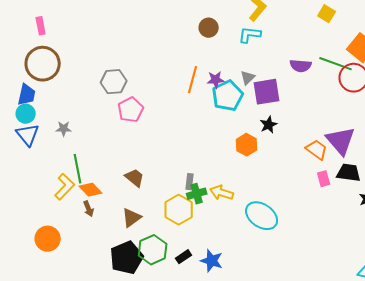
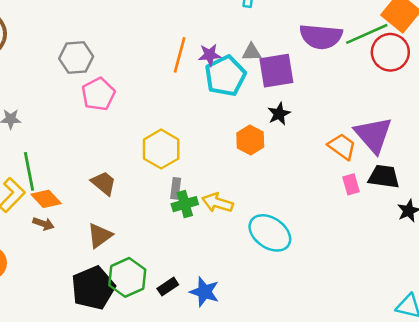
green line: (336, 64) -> (367, 34), turned -44
purple semicircle: (301, 66) -> (321, 37), size x1.5
gray triangle: (248, 78) -> (252, 52), turned 42
brown arrow: (89, 209) -> (43, 224), turned -49
yellow hexagon: (179, 210) -> (161, 149), moved

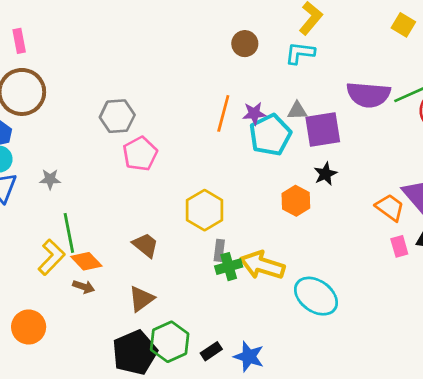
yellow arrow: (218, 203) -> (262, 265), size x1.4

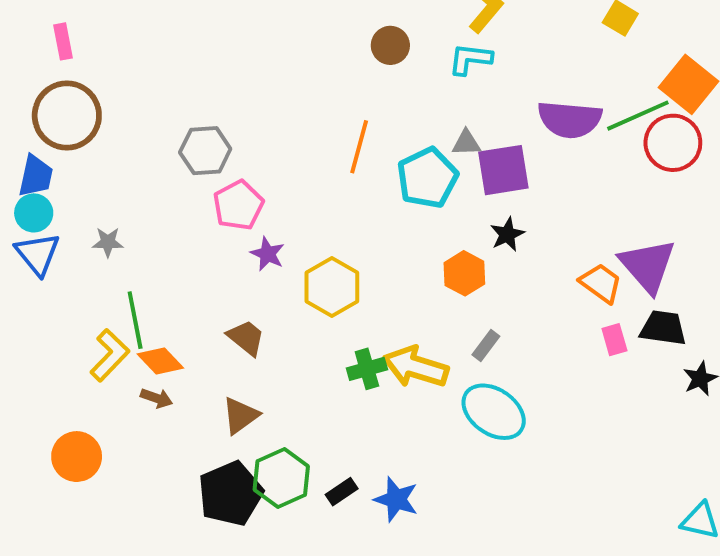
purple star: (254, 113) -> (268, 254), moved, turned 30
gray rectangle: (219, 250) -> (486, 345), moved, turned 30

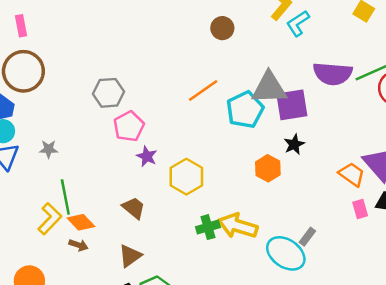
cyan L-shape: (470, 59) -> (298, 23), moved, turned -40
gray triangle: (466, 143) -> (269, 88), size x2.0
orange line: (359, 147) -> (203, 90), turned 40
gray rectangle: (486, 345) -> (307, 237), moved

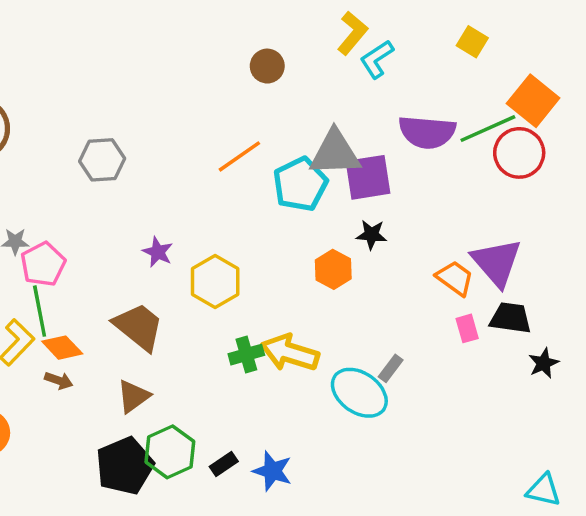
pink pentagon: (129, 126) -> (43, 264), moved
black star: (294, 144) -> (371, 235), turned 30
brown trapezoid: (134, 208) -> (139, 327), size x1.5

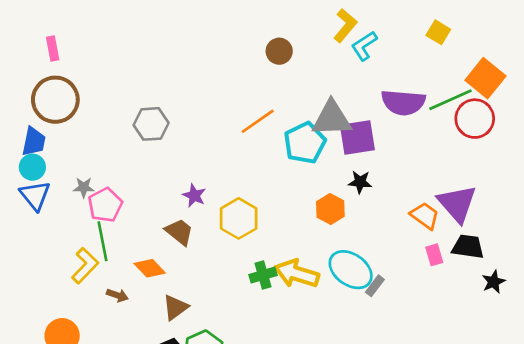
brown trapezoid: (139, 327) -> (179, 232), moved, size x0.7
orange diamond: (62, 348) -> (150, 268), moved
cyan ellipse: (359, 393) -> (351, 270), moved

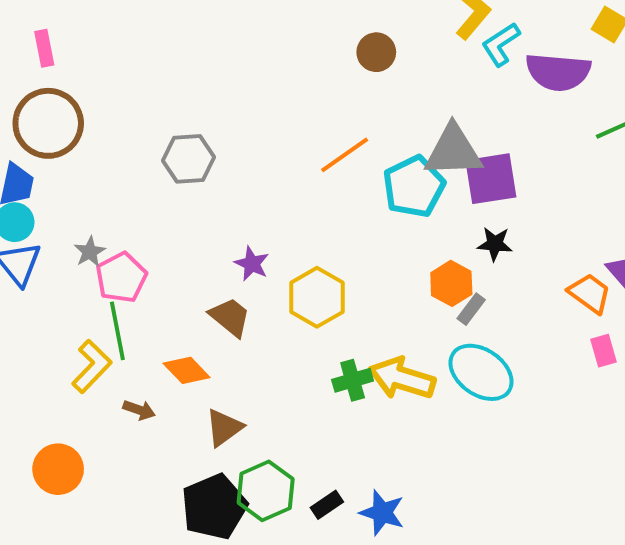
purple semicircle: (403, 102) -> (558, 72), moved
gray star: (84, 187) -> (90, 252), turned -30
gray rectangle: (375, 286) -> (471, 309), moved

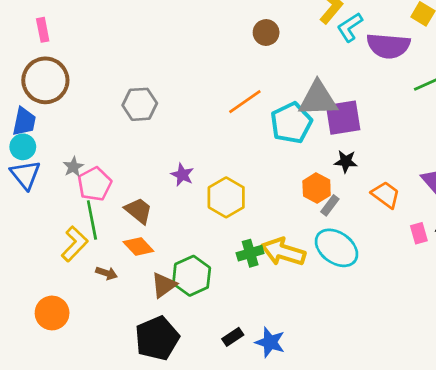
orange trapezoid: (590, 293) -> (386, 195), moved
brown trapezoid: (230, 317) -> (138, 211), moved
green hexagon: (266, 491) -> (192, 276), moved

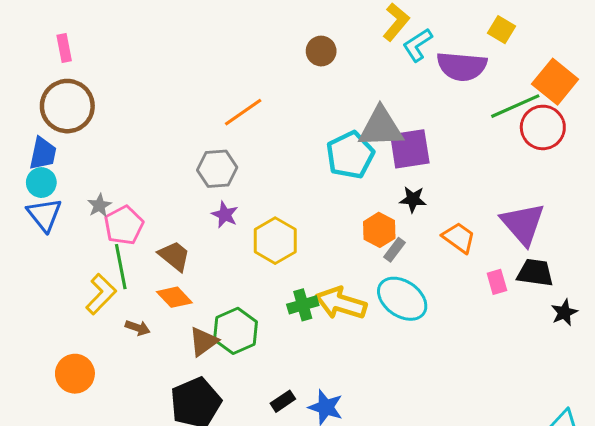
orange line: (245, 102) -> (243, 112), moved
gray hexagon: (140, 104) -> (217, 169), moved

